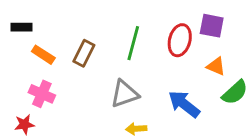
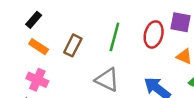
black rectangle: (22, 27) -> (34, 20), moved, turned -49
gray triangle: (125, 94) -> (107, 80), turned 45

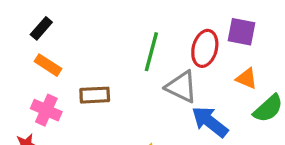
brown rectangle: (73, 45) -> (95, 95), moved, turned 60
gray triangle: (107, 80) -> (181, 87), moved

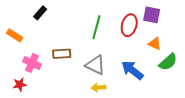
black rectangle: (41, 28) -> (40, 13), moved
orange rectangle: (48, 65) -> (15, 35), moved
gray triangle: (181, 87) -> (95, 65), moved

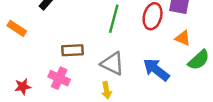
pink cross: (32, 63) -> (59, 78), moved
yellow arrow: (98, 88) -> (106, 90), moved, turned -96

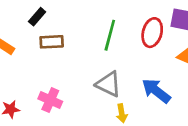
brown rectangle: (72, 50) -> (52, 42), moved
yellow arrow: (106, 90) -> (122, 113), moved

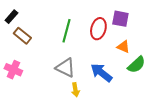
brown rectangle: (52, 42) -> (22, 36), turned 42
pink cross: (50, 100) -> (13, 70), moved

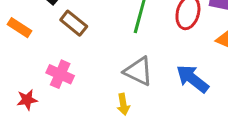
yellow arrow: (75, 90) -> (123, 104), moved

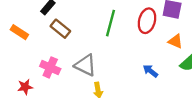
gray triangle: (138, 71) -> (85, 65), moved
blue arrow: (192, 79) -> (150, 71), size x0.6

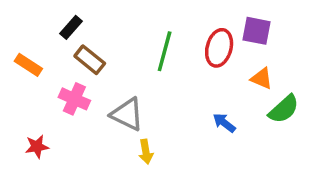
pink cross: (50, 67) -> (74, 99), moved

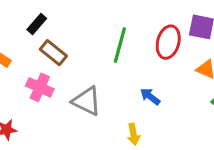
blue arrow: (224, 123) -> (150, 96), moved
yellow arrow: (146, 152) -> (133, 134), moved

